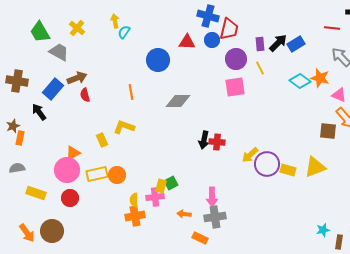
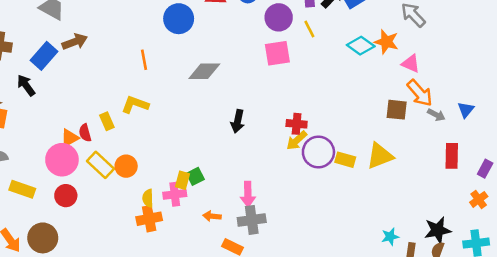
red semicircle: (85, 95) -> (85, 133), moved
red cross: (217, 142) -> (297, 124), moved
yellow rectangle: (97, 174) -> (100, 165), turned 55

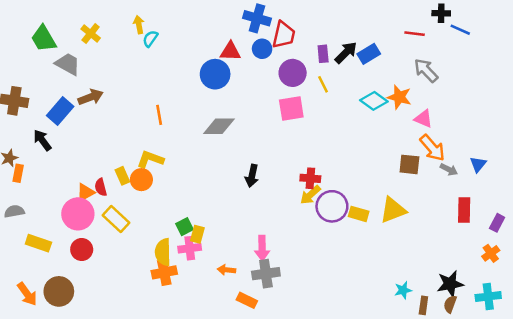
blue circle: (179, 19) -> (215, 74), moved
orange circle: (126, 166) -> (141, 180), moved
green square: (195, 176) -> (185, 227), moved
yellow semicircle: (148, 198) -> (163, 252), size x1.5

